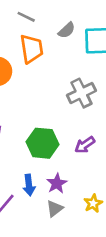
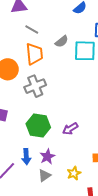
gray cross: (81, 93) -> (35, 86), moved

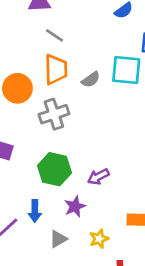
gray semicircle: (62, 41) -> (91, 80), moved
purple star: (47, 157) -> (75, 206), moved

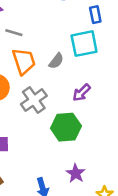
green hexagon: (54, 169) -> (66, 127), moved
purple arrow: (98, 177) -> (82, 93), moved

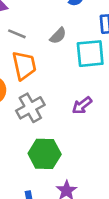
gray semicircle: (56, 61) -> (58, 36), moved
green hexagon: (66, 127) -> (45, 154), moved

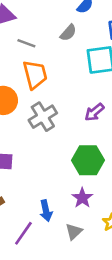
gray semicircle: (58, 36) -> (68, 33), moved
green hexagon: (45, 154) -> (88, 160), moved

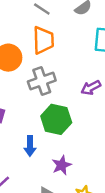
green hexagon: (88, 160) -> (56, 119), moved
blue arrow: (46, 211) -> (30, 146), moved

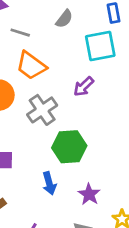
orange trapezoid: (43, 40) -> (31, 66), turned 144
purple arrow: (91, 88) -> (84, 87), moved

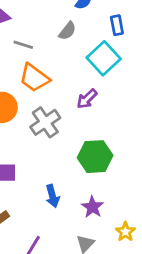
cyan square: (100, 46) -> (104, 58), turned -32
green hexagon: (69, 147) -> (95, 157), moved

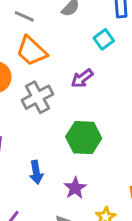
cyan square: (104, 58) -> (104, 39), size x0.6

